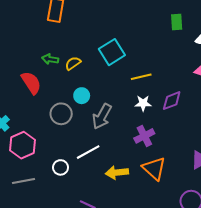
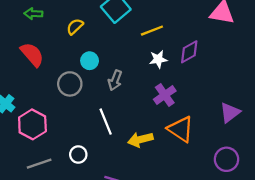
green arrow: (50, 59) -> (33, 14), moved
gray arrow: (102, 116) -> (115, 80), size x0.7
white line: (88, 152) -> (106, 122), turned -75
white circle: (61, 167) -> (78, 155), moved

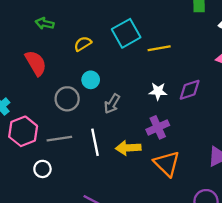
yellow line: (152, 31) -> (159, 48), moved
yellow arrow: (140, 140) -> (128, 148), moved
white circle: (78, 155) -> (42, 169), moved
gray line: (39, 164) -> (59, 139), moved

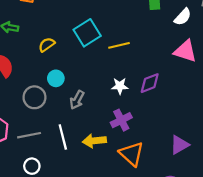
white circle: (42, 169) -> (32, 166), moved

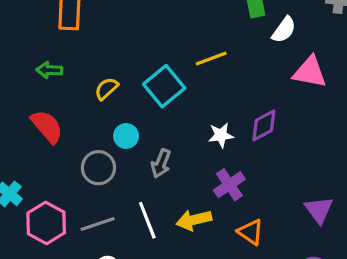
white semicircle: (183, 17) -> (284, 30), moved
cyan square: (87, 33) -> (164, 86), moved
yellow line: (119, 45) -> (211, 58), moved
purple triangle: (179, 145) -> (319, 210), turned -30
orange triangle: (132, 154) -> (251, 232), size x0.7

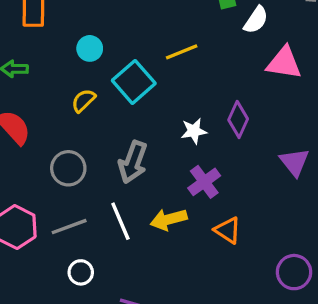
yellow semicircle: (106, 89) -> (83, 101), moved
purple diamond: (264, 125) -> (238, 119), turned -36
cyan circle: (126, 136) -> (90, 48), moved
gray arrow: (161, 163) -> (133, 162), size x1.4
purple triangle: (319, 210) -> (294, 162), moved

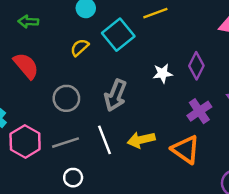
purple cross: (204, 182) -> (199, 111), moved
orange triangle: (228, 230) -> (186, 149), size x1.4

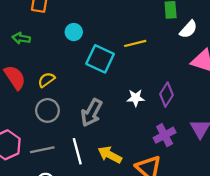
cyan square: (118, 35) -> (100, 59), turned -32
yellow semicircle: (80, 47) -> (46, 80), moved
yellow arrow: (141, 140) -> (110, 155), turned 35

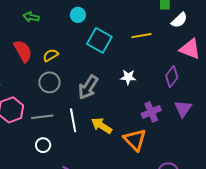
yellow line: (135, 43) -> (142, 36), moved
purple diamond: (166, 95) -> (172, 77), moved

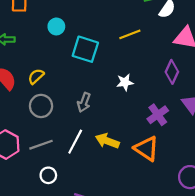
gray arrow: (88, 87) -> (84, 102), size x0.7
white line: (73, 120) -> (75, 142), turned 50

